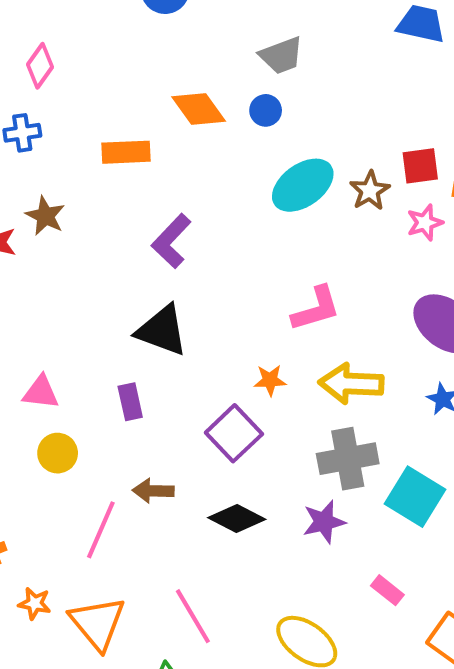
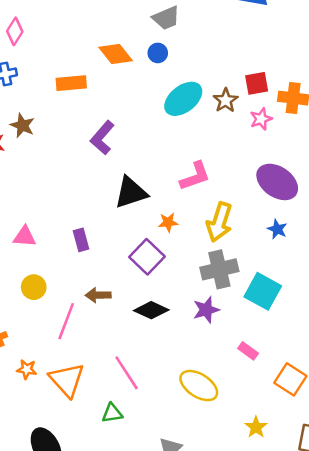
black triangle: (162, 330) -> (131, 192), moved, turned -36
yellow arrow: (351, 384) -> (219, 222), turned -72
yellow circle: (58, 453) -> (34, 287), moved

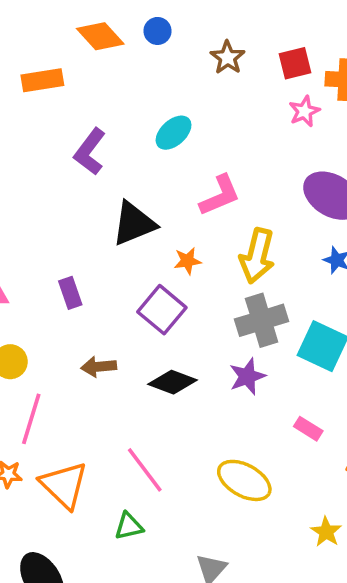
cyan ellipse: (183, 99) -> (174, 133), moved, size x0.7
brown star: (226, 100) -> (228, 57), moved
pink line: (66, 321) -> (31, 419), moved

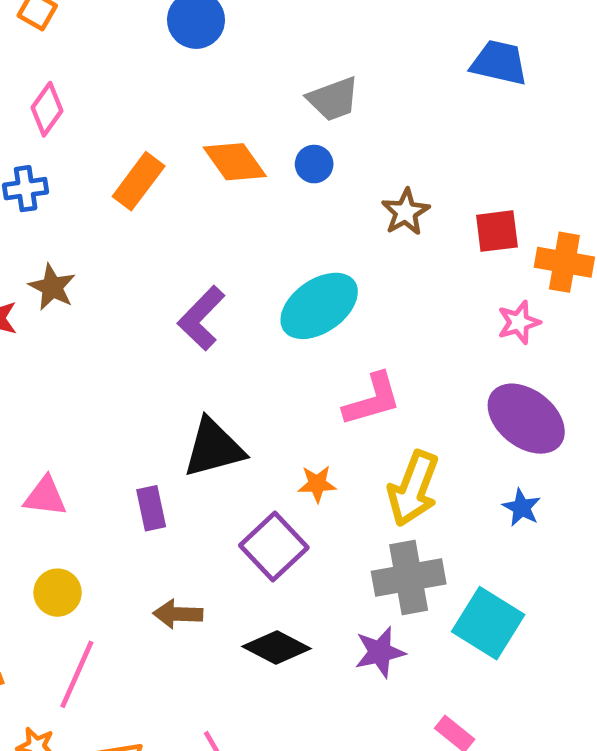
orange rectangle: (42, 80) -> (139, 181), moved, turned -51
pink star: (304, 111) -> (519, 322), moved
cyan ellipse: (174, 133) -> (319, 306), size x1.5
black triangle: (134, 224) -> (214, 448), moved

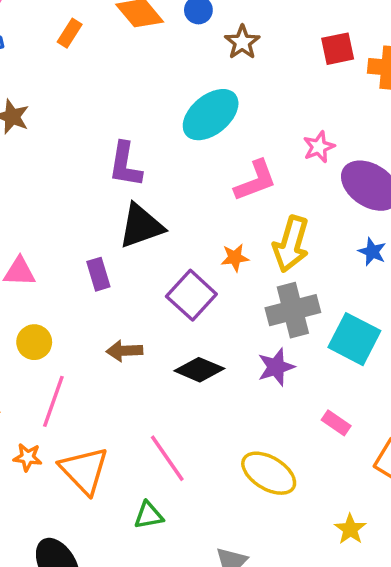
orange rectangle: (139, 181) -> (70, 33), size x0.7
brown star: (406, 212) -> (242, 42), moved
purple L-shape: (201, 318) -> (125, 165), moved, turned -30
pink star: (519, 322) -> (319, 147), moved
orange star: (317, 484) -> (235, 258), moved

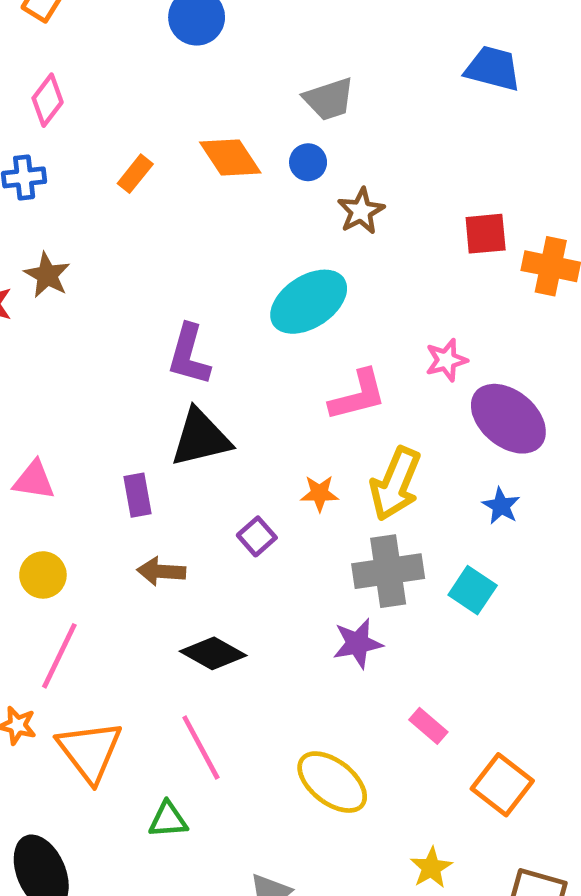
purple square: (191, 295) -> (257, 536), size x0.6
cyan square: (354, 339) -> (473, 590), moved, size x0.7
brown arrow: (124, 351) -> (161, 571), moved
black diamond: (199, 370) -> (213, 653), moved

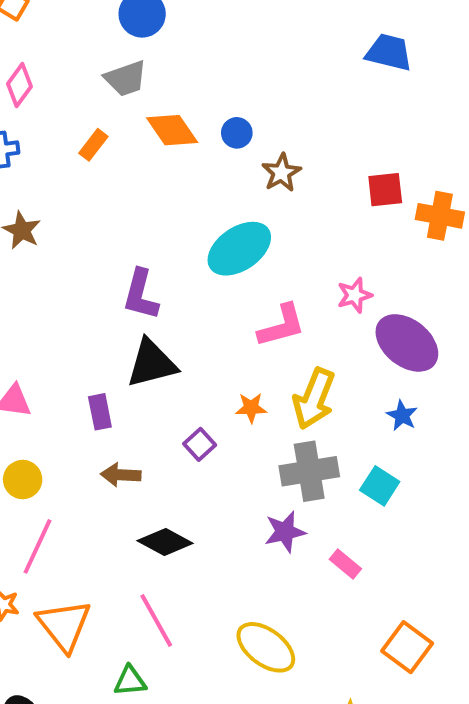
gray trapezoid: (329, 99) -> (126, 79), moved
pink rectangle: (428, 726) -> (345, 564), moved

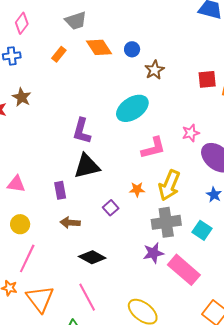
pink rectangle: (345, 564) -> (184, 270), size x2.0

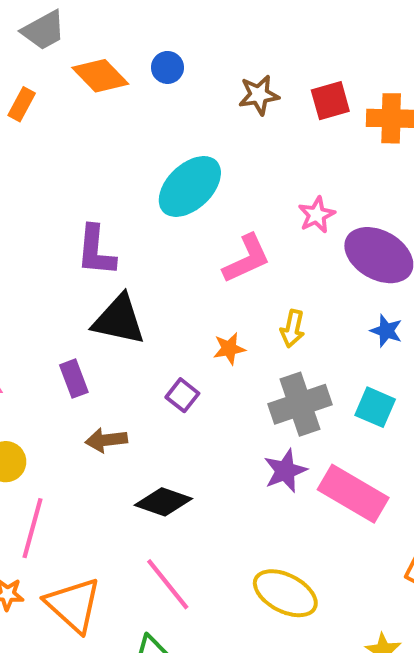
brown star: (154, 70) -> (259, 95), moved, turned 30
black triangle: (87, 166) -> (119, 320), turned 36
yellow arrow: (169, 185) -> (293, 329), size x0.6

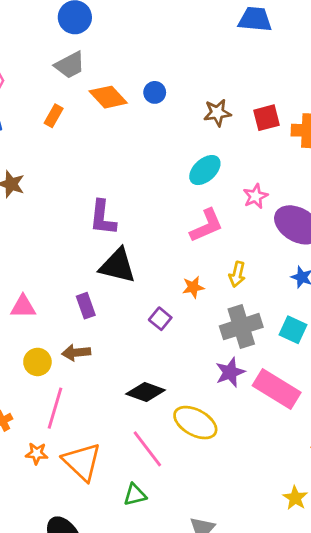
cyan ellipse: (190, 186) -> (205, 170), moved, size x0.7
brown arrow: (106, 440) -> (76, 353), moved
yellow ellipse: (285, 593) -> (195, 423), moved

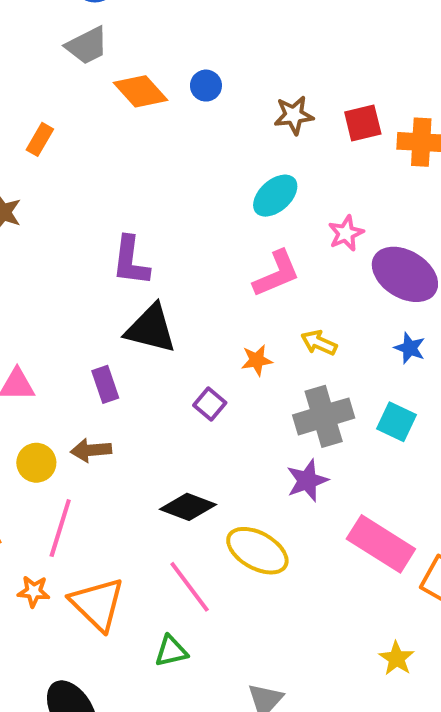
orange rectangle: (54, 116) -> (40, 139), moved
yellow arrow: (237, 274) -> (319, 343), turned 100
pink rectangle: (277, 389) -> (381, 544), moved

